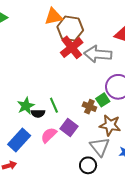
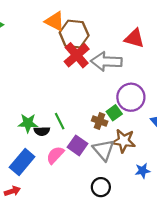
orange triangle: (54, 17) -> (55, 21), turned 42
green star: (26, 106) -> (28, 123), turned 30
gray triangle: (100, 147) -> (104, 150), moved

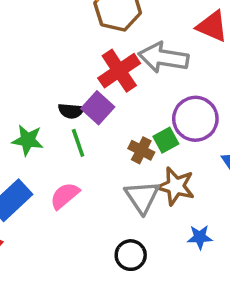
red cross: (77, 55) -> (119, 71), moved
black semicircle: (42, 131) -> (71, 111), moved
purple square: (78, 145) -> (98, 108), moved

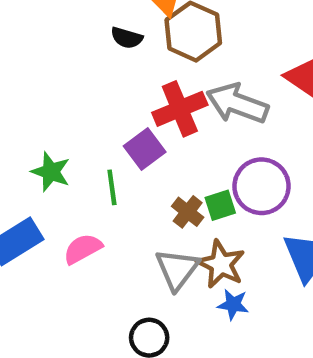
black semicircle: (71, 111) -> (127, 38), moved
blue star: (200, 237) -> (233, 304), moved

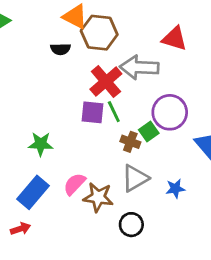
purple square: (145, 149) -> (93, 112), turned -30
green line: (112, 187) -> (114, 112), moved
brown star: (221, 264) -> (98, 197), moved
gray triangle: (177, 269) -> (135, 178), turned 40

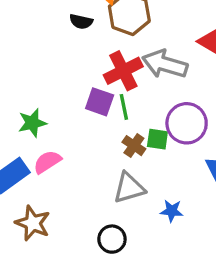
green square: (149, 132) -> (157, 139), turned 30
green star: (41, 144) -> (32, 123), turned -30
pink semicircle: (74, 184) -> (47, 162), moved
brown star: (98, 197) -> (33, 223), moved

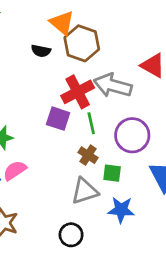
green line: (124, 107) -> (91, 123), moved
green square: (157, 139) -> (112, 173), moved
blue star: (172, 211) -> (121, 210), size x1.4

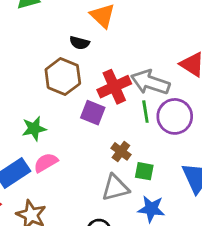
brown hexagon: (82, 43) -> (63, 76), moved
green line: (91, 123) -> (145, 112), moved
purple circle: (132, 135) -> (175, 116), moved

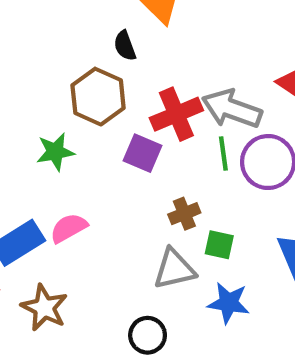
black semicircle: (79, 43) -> (125, 46), turned 54
green star: (34, 129) -> (55, 152), moved
brown cross: (121, 151) -> (184, 214), turned 30

